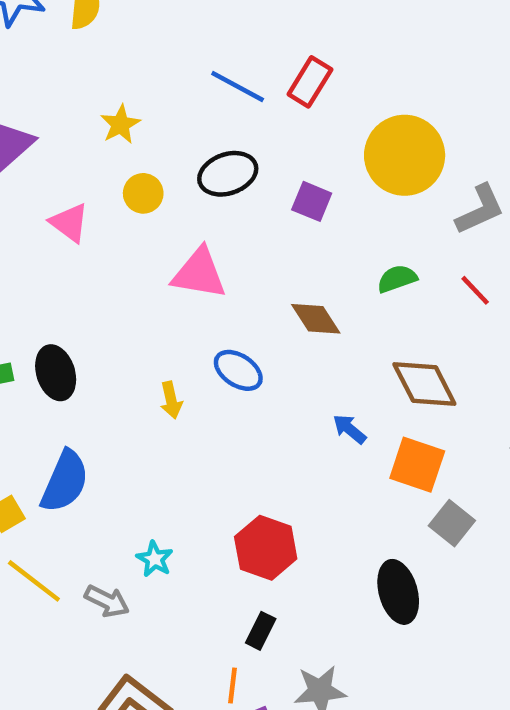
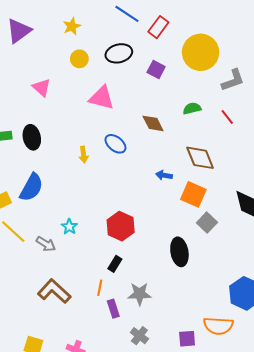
red rectangle: (310, 82) -> (158, 27), moved
pink triangle: (69, 223) -> (42, 88), moved
blue arrow: (350, 429) -> (164, 175), turned -35

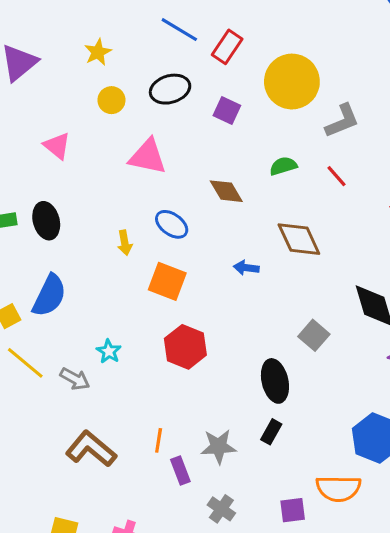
orange square: (193, 194) -> (167, 281), moved
black rectangle: (115, 264) -> (271, 432), moved

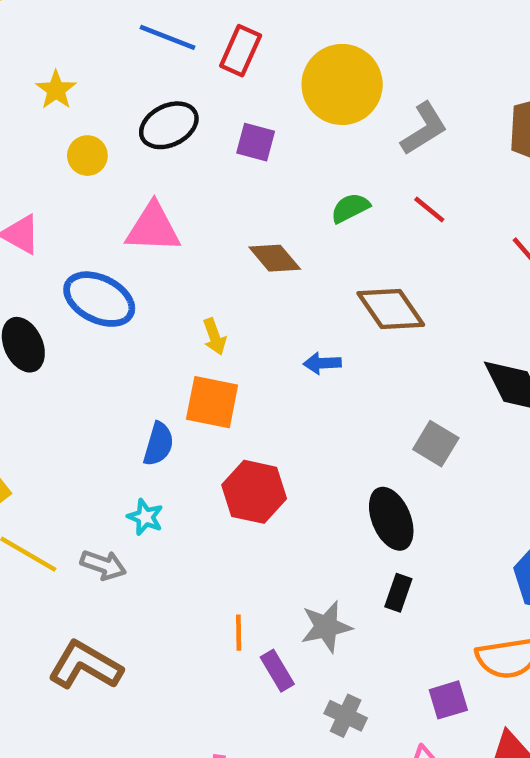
blue ellipse: (172, 224) -> (99, 299), moved, size x1.4
yellow arrow: (125, 243) -> (214, 337), moved
blue semicircle: (49, 296) -> (158, 444), moved, size x0.7
brown L-shape: (91, 449) -> (85, 665), moved

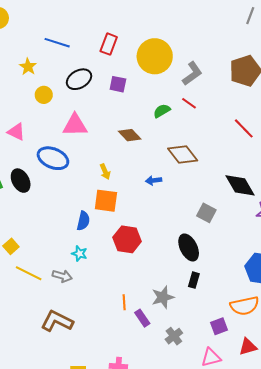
blue line: (168, 37) -> (57, 43), moved
red line: (429, 209) -> (189, 103), moved
gray cross: (346, 716) -> (174, 336), turned 30

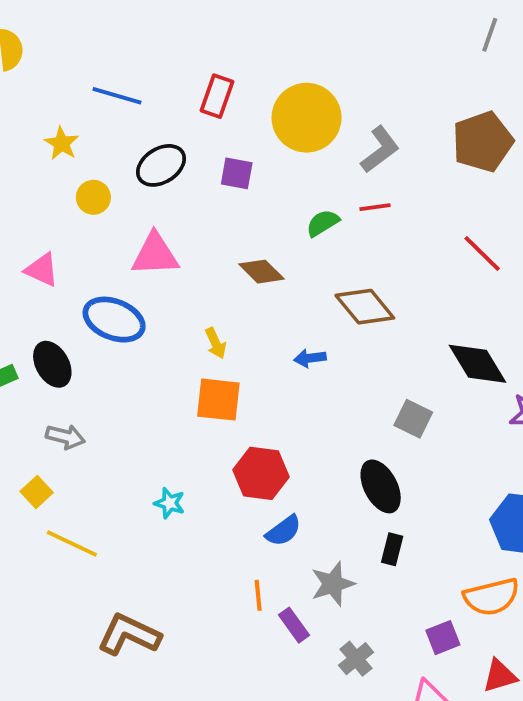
red line: (189, 103) -> (375, 207), turned -42
blue semicircle: (83, 221) -> (284, 531), moved, turned 42
gray arrow: (62, 276) -> (65, 437), moved

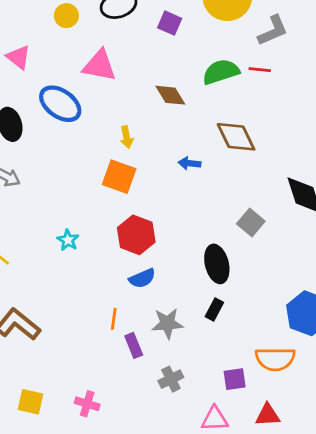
green semicircle: (323, 223) -> (221, 72), size x1.5

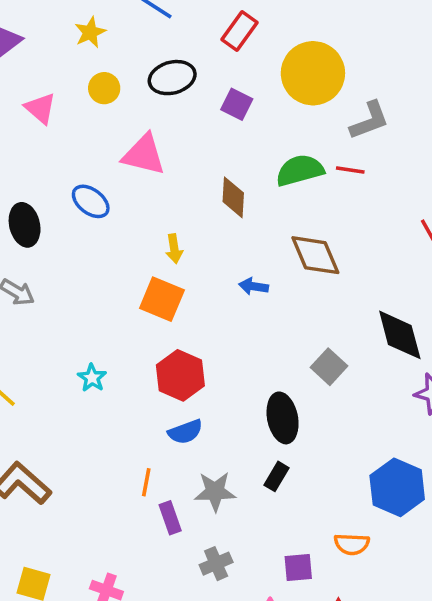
pink triangle: (19, 57) -> (40, 108), moved
brown diamond: (170, 95) -> (233, 197), turned 32
blue ellipse: (60, 104) -> (91, 201), size x0.7
orange semicircle: (275, 359) -> (352, 544), size x0.7

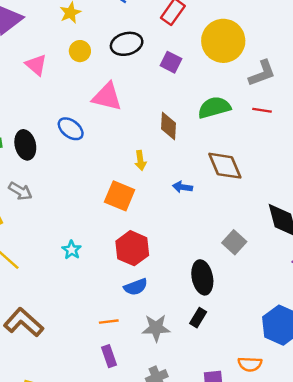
red line: (350, 170) -> (262, 110), moved
yellow arrow: (174, 249) -> (140, 160), moved
orange line: (146, 482) -> (109, 322), turned 72
purple rectangle: (170, 518) -> (109, 356), moved

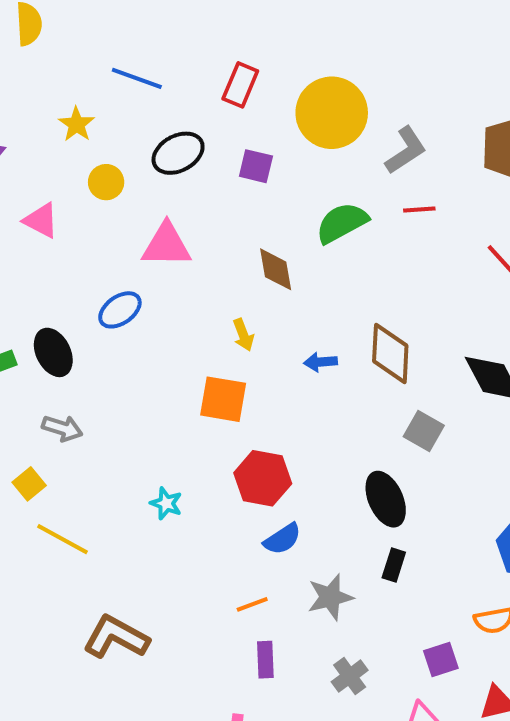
blue ellipse: (71, 129) -> (120, 310), turned -60
brown diamond: (225, 166) -> (390, 353), moved, turned 39
purple rectangle: (109, 356) -> (265, 660), turned 30

